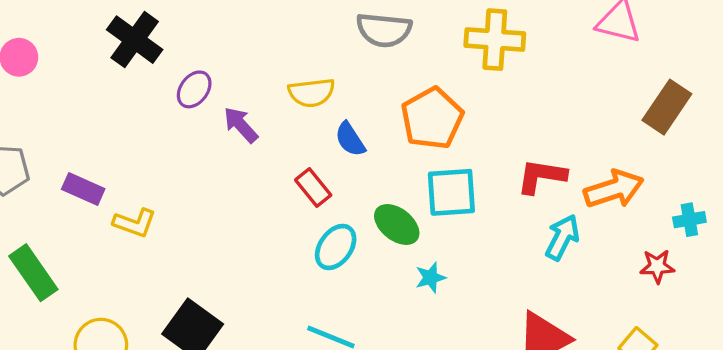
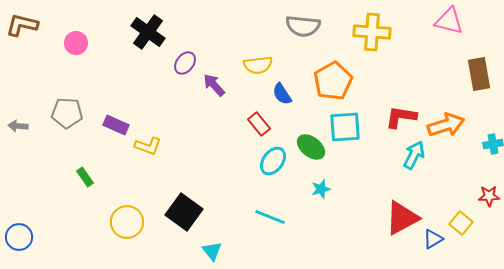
brown rectangle: (667, 107) -> (479, 74), turned -44
red star: (657, 266) -> (489, 196), moved
green rectangle: (33, 273) -> (85, 177), size x0.6
cyan star: (431, 278) -> (321, 189), moved

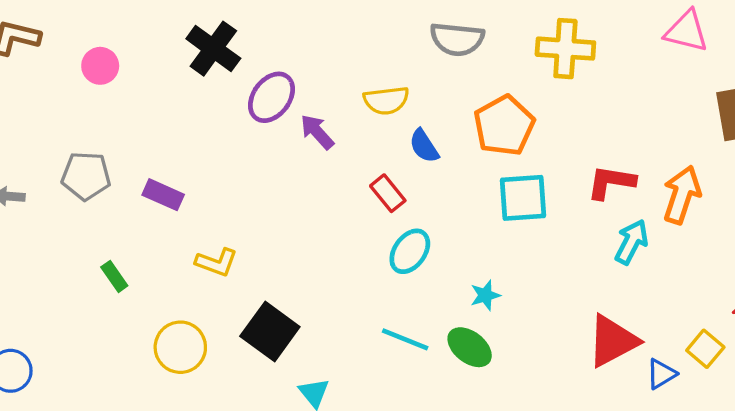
purple ellipse: (185, 63) -> (272, 97), size x1.4
orange arrow: (446, 125) -> (682, 195), turned -54
yellow L-shape: (148, 146) -> (216, 262), moved
green ellipse: (311, 147) -> (470, 347), moved

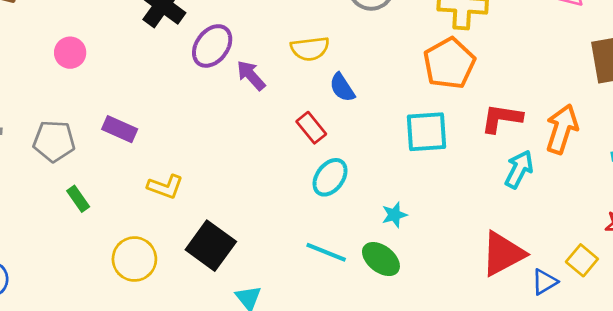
pink circle: (100, 66) -> (70, 53), moved
orange pentagon: (504, 126) -> (449, 63), moved
gray pentagon: (86, 176) -> (54, 141), moved

